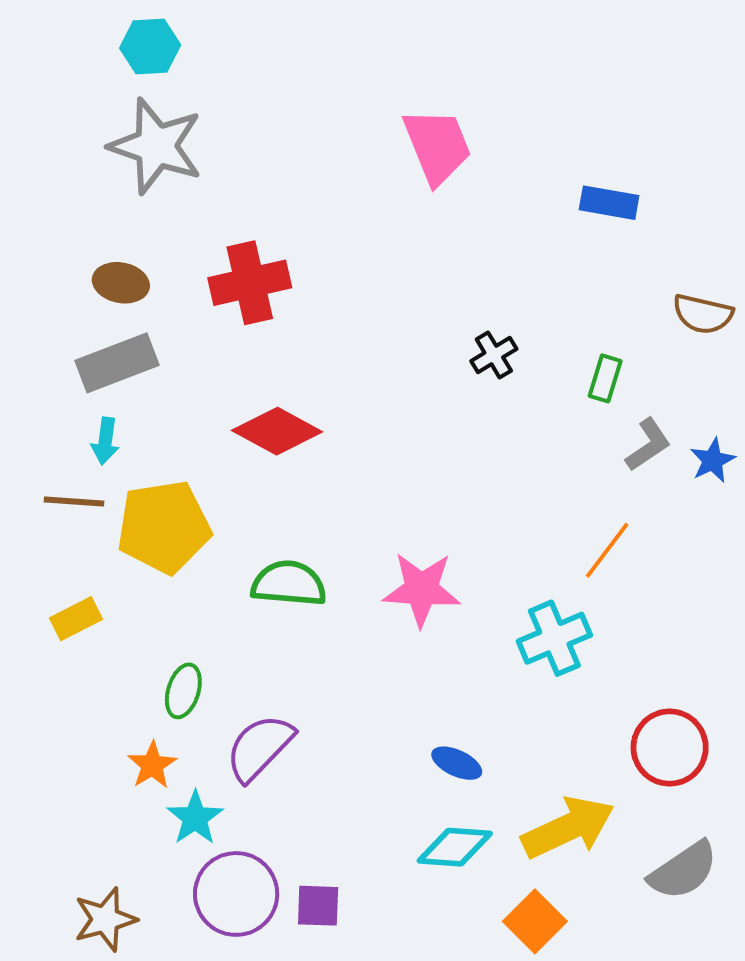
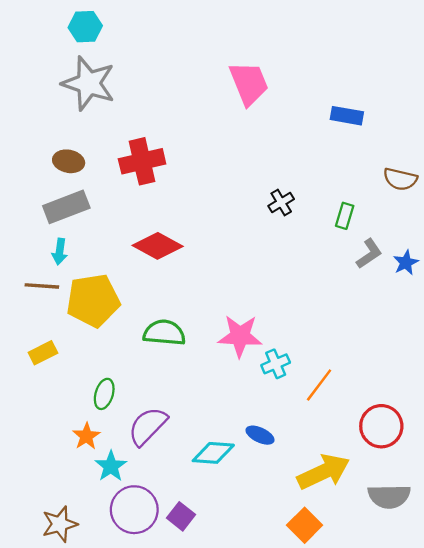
orange line: (607, 550) -> (319, 385), moved
cyan cross: (554, 638) -> (276, 364), moved, size x0.7
cyan diamond: (455, 847) -> (213, 453), moved
gray semicircle: (683, 871) -> (389, 496), turned 33
purple square: (318, 906) -> (181, 516), turned 36

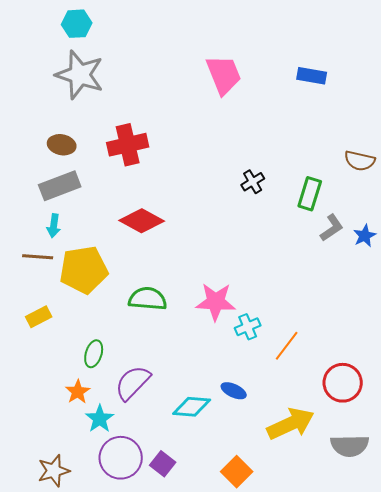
blue rectangle: (347, 116) -> (312, 76), moved
green rectangle: (345, 216) -> (310, 194), size x1.4
orange square: (305, 525) -> (237, 472), moved

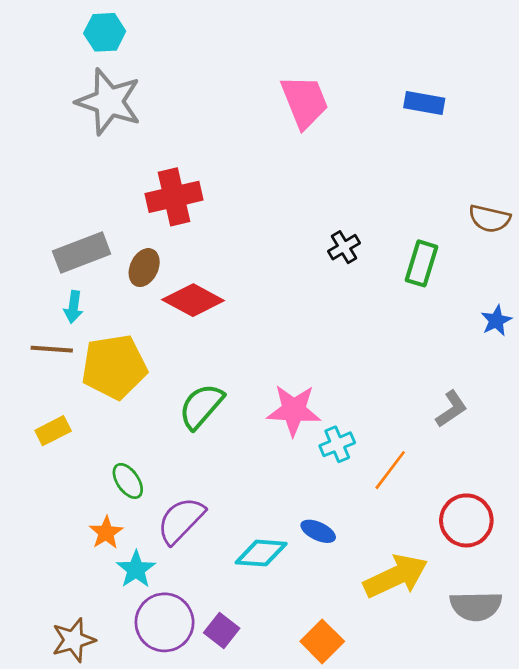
brown ellipse: (62, 145) -> (144, 268), moved, turned -76
gray L-shape: (332, 228) -> (451, 409), moved
green semicircle: (148, 299) -> (201, 406), turned -54
green ellipse: (94, 354) -> (128, 481), turned -52

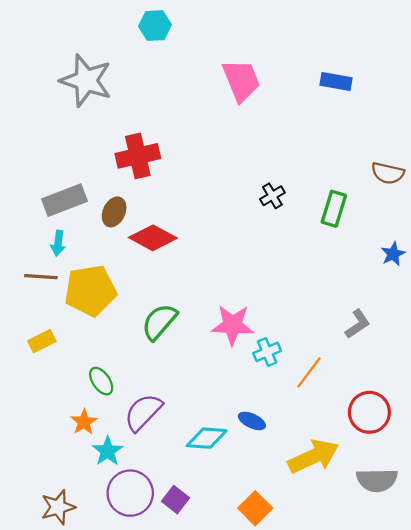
cyan hexagon: (105, 32) -> (155, 26), moved

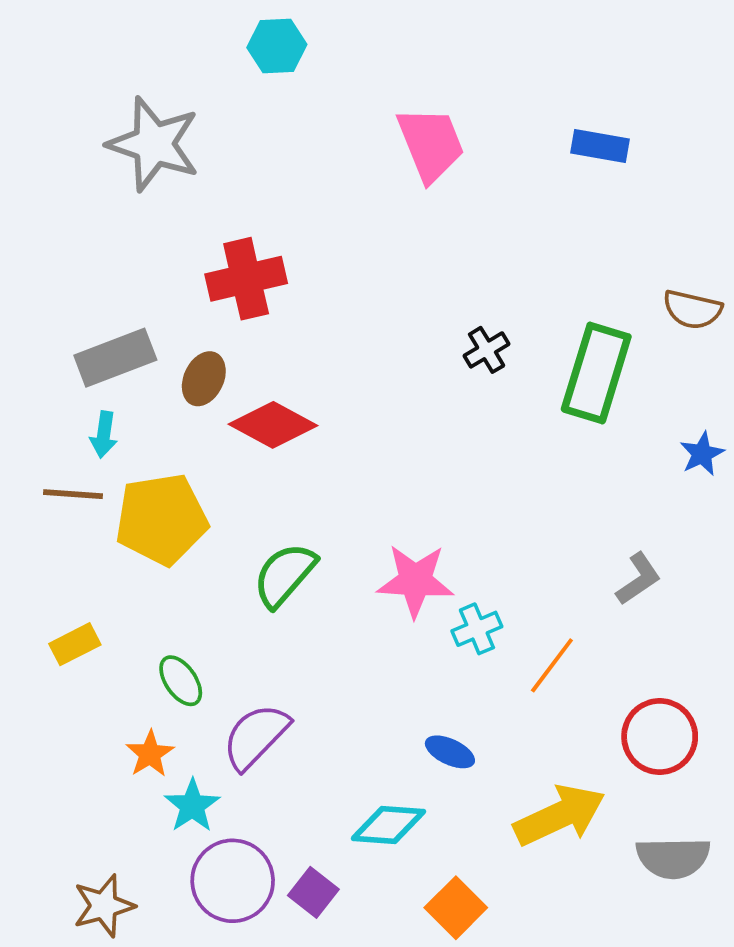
green rectangle: (334, 209) -> (596, 373), size x1.5
yellow rectangle: (42, 341) -> (75, 644), moved
cyan diamond: (207, 438) -> (388, 825), moved

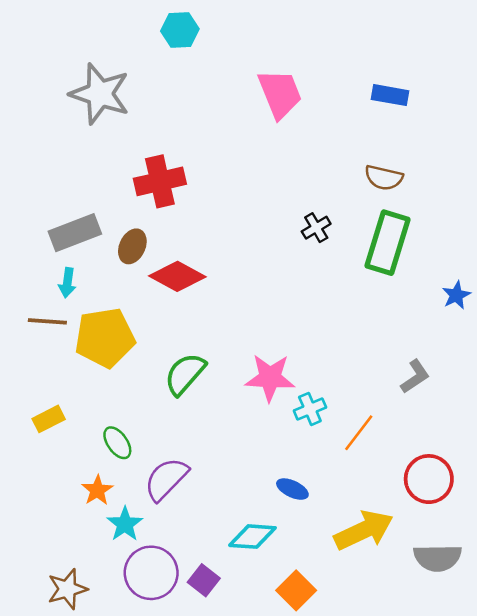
brown semicircle: (692, 310) -> (384, 178), moved

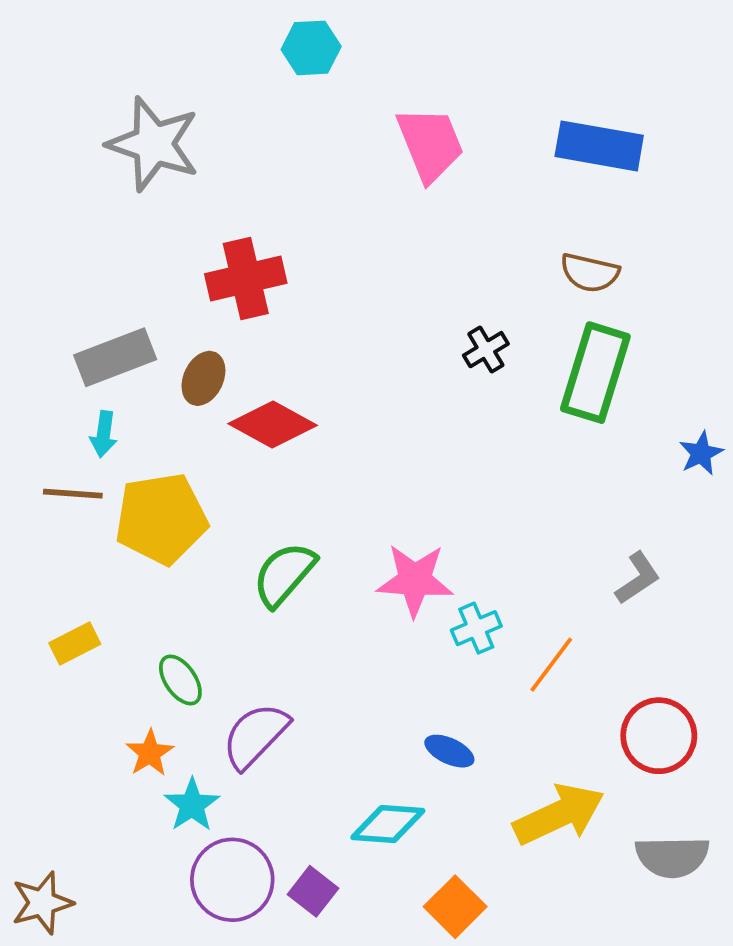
cyan hexagon: (180, 30) -> (311, 48), moved
blue rectangle: (390, 95) -> (599, 146), size x1.5
brown star: (67, 589) -> (42, 903), moved

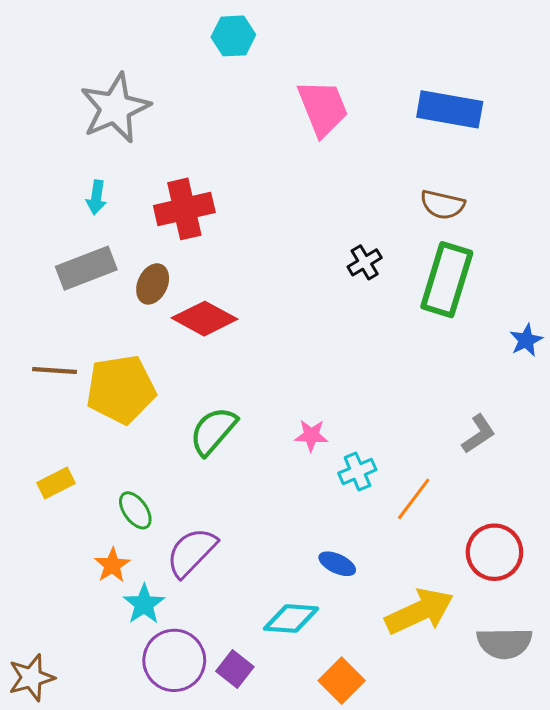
gray star: (154, 144) -> (115, 108), turned 30
cyan arrow: (104, 434) -> (96, 197), moved
pink star: (415, 580) -> (311, 435), size x0.6

